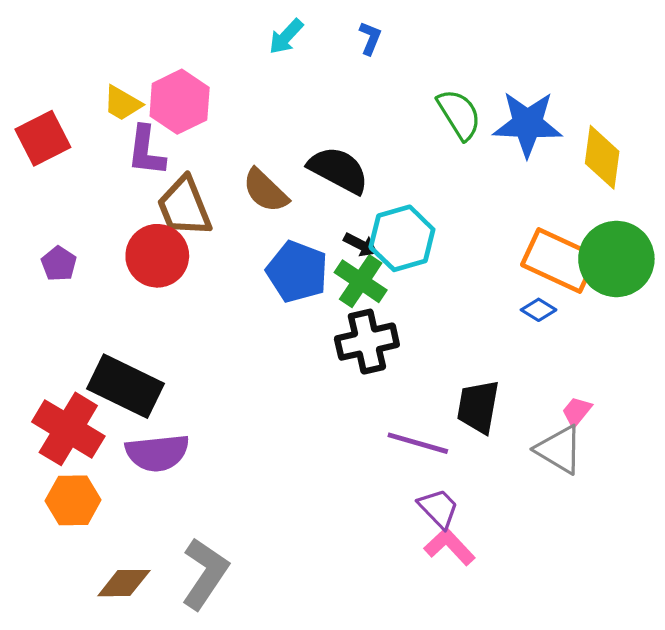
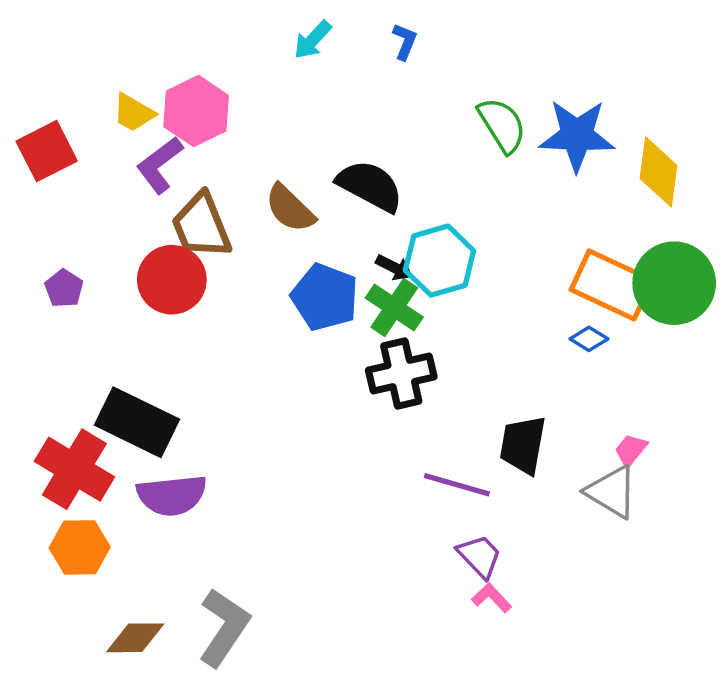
purple L-shape: (146, 151) -> (160, 165), turned 46
pink L-shape: (450, 547) -> (492, 598), size x0.7

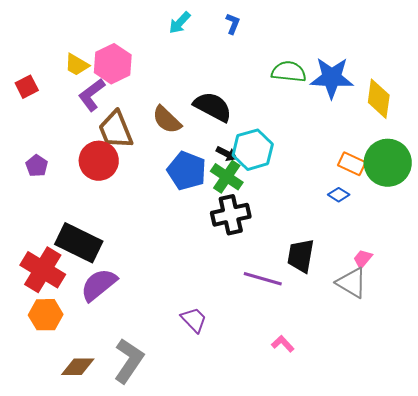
green semicircle: (502, 125) -> (289, 72), turned -52
red square: (47, 151) -> (27, 87), size x0.7
orange rectangle: (612, 285) -> (352, 164), size x0.6
purple semicircle: (172, 495) -> (99, 285), turned 147
purple trapezoid: (479, 556) -> (194, 320), moved

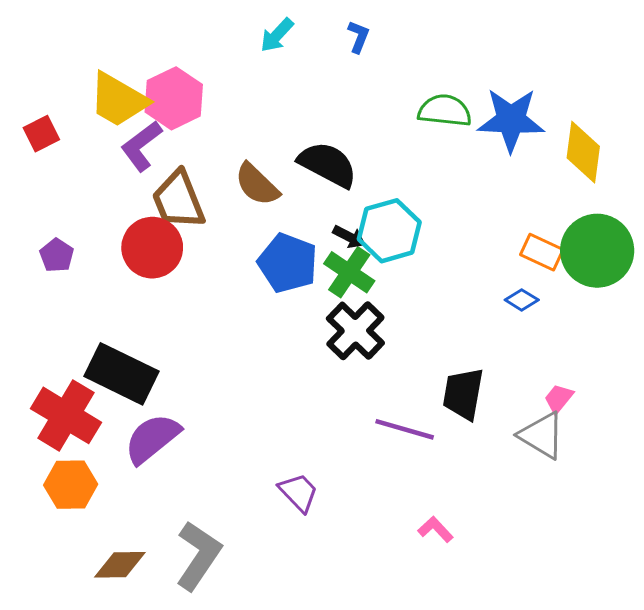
yellow trapezoid: (77, 65) -> (118, 100), size x1.6
black cross: (231, 215) -> (355, 331), turned -33

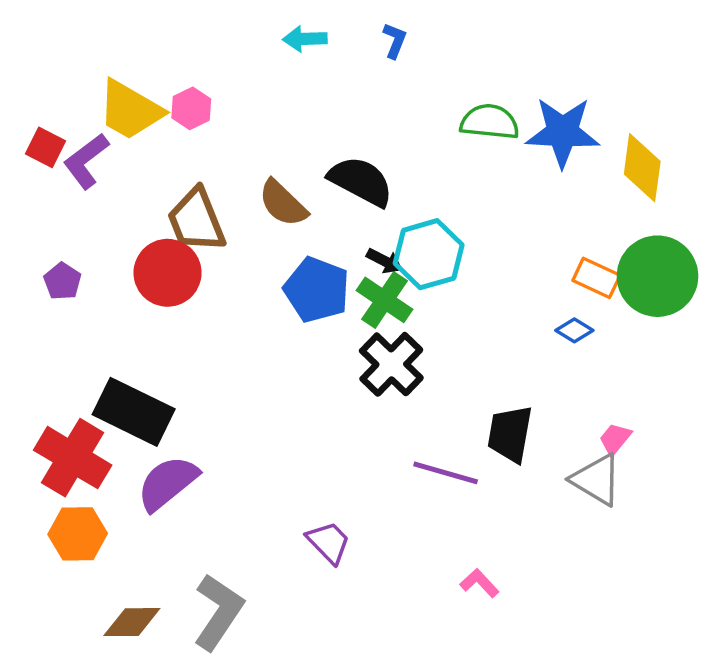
cyan arrow: (277, 35) -> (305, 39), turned 45
pink hexagon: (174, 98) -> (191, 108), size x0.6
red square: (41, 134) -> (45, 147), turned -36
purple L-shape: (141, 146) -> (86, 161), moved

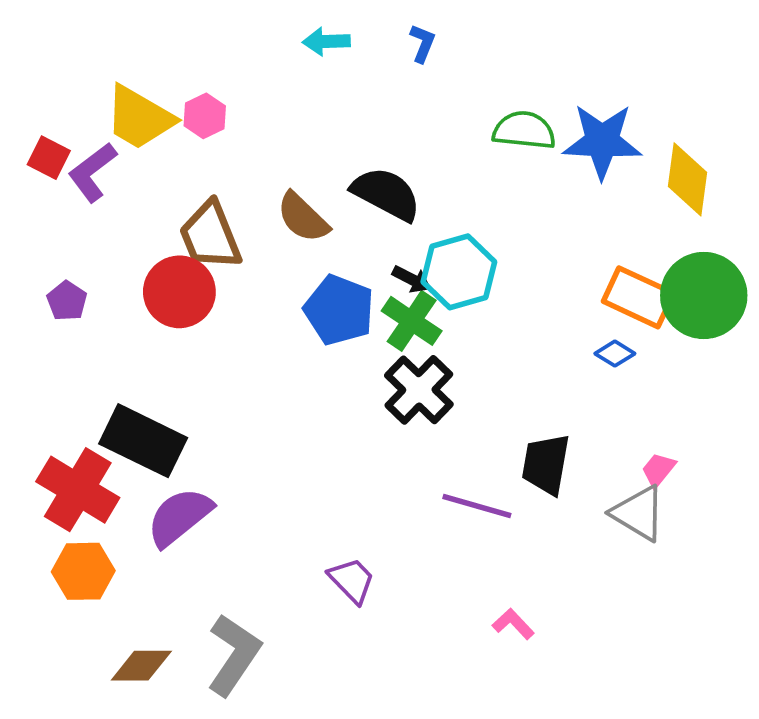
orange rectangle: (596, 278) -> (638, 297), size x1.4

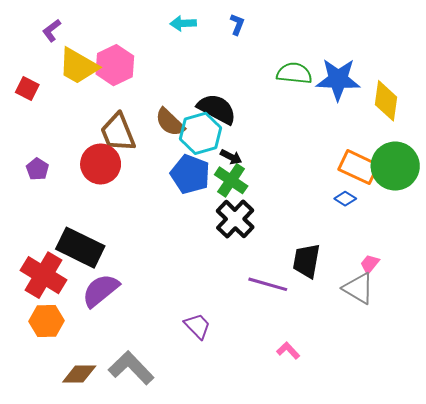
pink hexagon: (205, 116) -> (115, 65), size x1.6
purple L-shape: (92, 172) -> (52, 30), moved, size x0.7
cyan hexagon: (459, 272) -> (200, 133), moved
gray L-shape: (234, 655) -> (131, 368), turned -78

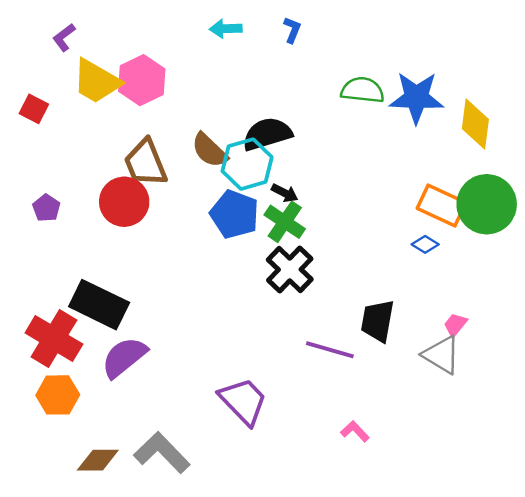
black semicircle: (217, 109) -> (267, 134), turned -45
purple trapezoid: (197, 326) -> (243, 401), size x1.5

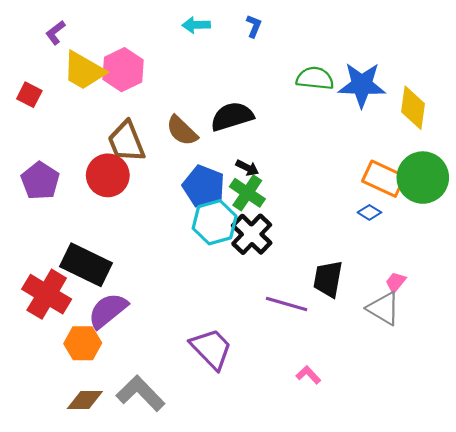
cyan hexagon: (247, 164) -> (215, 222), moved
purple pentagon: (46, 208) -> (40, 181), size x1.6
orange hexagon: (58, 395) -> (83, 343), moved

